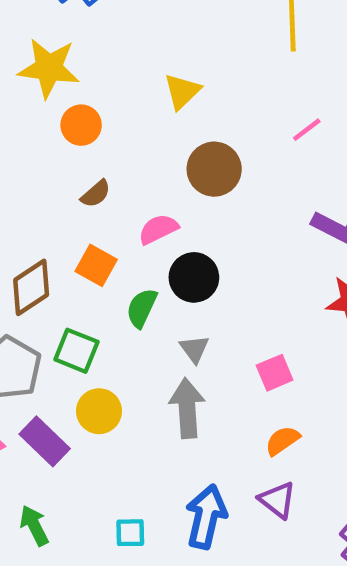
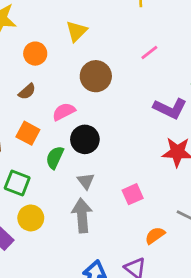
orange circle: (81, 125) -> (35, 54), moved
orange semicircle: (282, 441) -> (155, 235), moved

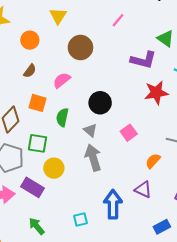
black circle: (85, 139) -> (100, 103), moved

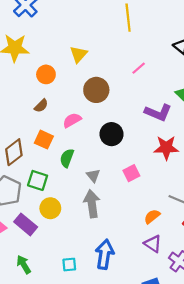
black circle: (100, 103) -> (112, 134), moved
pink square: (129, 133) -> (131, 173), moved
purple triangle: (143, 190) -> (153, 244), moved

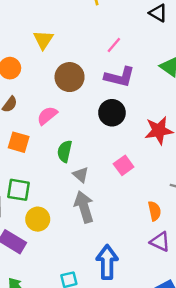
purple L-shape: (158, 113) -> (120, 77), moved
black circle: (112, 134) -> (112, 113), moved
green semicircle: (67, 158) -> (65, 151), moved
orange semicircle: (152, 216) -> (154, 211), turned 126

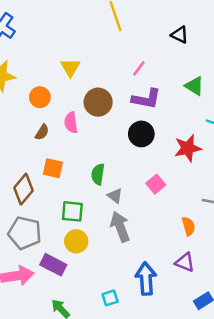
pink semicircle: (47, 116) -> (71, 123), moved, turned -55
green square: (18, 190) -> (72, 211), moved
purple triangle: (160, 242) -> (185, 262), moved

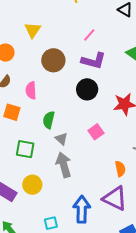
pink semicircle: (71, 123) -> (31, 90), moved
yellow circle: (76, 241) -> (32, 185), moved
purple triangle: (185, 262) -> (115, 198), size x1.5

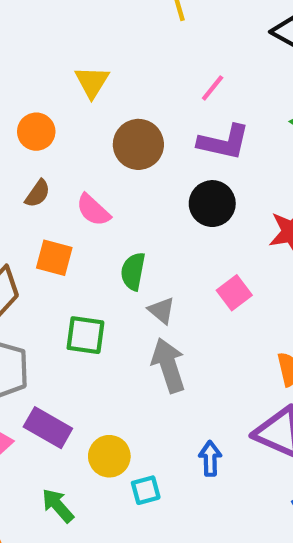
pink semicircle: (31, 90) -> (93, 210), turned -42
yellow circle: (32, 185) -> (109, 456), moved
blue arrow: (82, 209) -> (210, 458), size x0.6

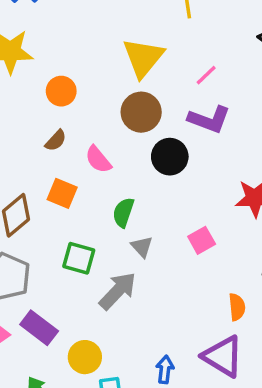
yellow triangle: (92, 82) -> (143, 58), moved, size x1.5
black circle: (212, 204) -> (170, 157), moved
gray arrow: (168, 365) -> (118, 291), moved, turned 54

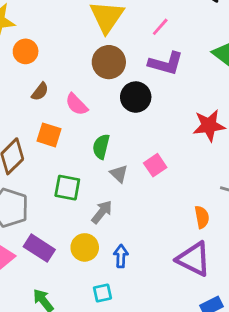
orange circle: (61, 91) -> (26, 51), moved
pink square: (202, 240) -> (155, 165), moved
gray arrow: (118, 291) -> (102, 212), size x0.7
yellow circle: (85, 357) -> (85, 247), moved
blue arrow: (165, 370) -> (121, 256), moved

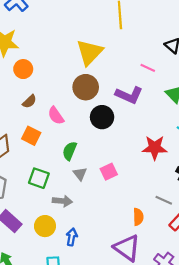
pink line: (160, 27) -> (148, 68), moved, turned 64
gray arrow: (102, 212) -> (62, 201), turned 48

